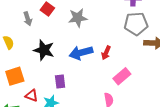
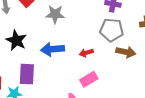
red arrow: (106, 53) -> (86, 53), moved, turned 40
purple rectangle: (60, 82) -> (27, 74), size x1.5

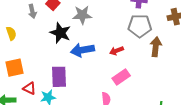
black star: (16, 40) -> (60, 33), moved
brown arrow: (126, 52) -> (156, 47), turned -90

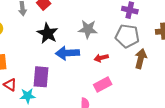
gray star: (82, 15) -> (88, 29), moved

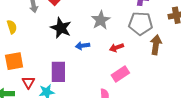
gray star: (88, 29) -> (101, 20), turned -30
blue arrow: (67, 53) -> (83, 46), size x0.6
red triangle: (10, 85) -> (28, 82), turned 32

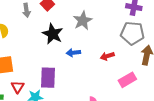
gray star: (101, 20) -> (83, 21), moved
pink rectangle: (120, 74) -> (127, 80), moved

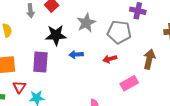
gray pentagon: (132, 33) -> (119, 32), moved
black star: (53, 34) -> (56, 35), turned -30
purple rectangle: (48, 78) -> (40, 62), moved

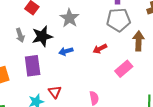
gray arrow: (30, 11) -> (20, 35), moved
gray pentagon: (119, 32) -> (119, 20), moved
red triangle: (19, 87) -> (55, 92), moved

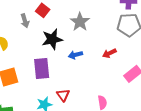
gray arrow: (20, 35) -> (25, 21), moved

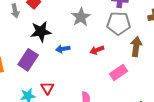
gray star: (80, 22) -> (81, 17), moved
purple rectangle: (42, 68) -> (28, 60), turned 35

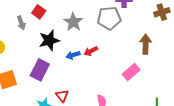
gray star: (81, 17) -> (73, 22), moved
gray pentagon: (119, 23) -> (109, 18), moved
red arrow: (97, 50) -> (91, 51), moved

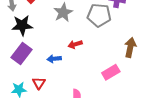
black star: (49, 40) -> (22, 25), moved
blue arrow: (73, 55) -> (54, 59), moved

